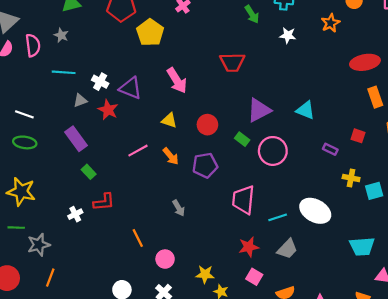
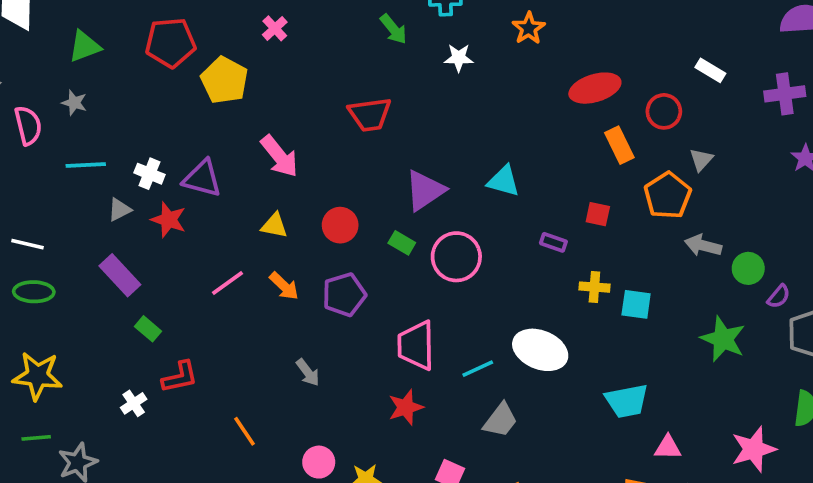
cyan square: (374, 191) -> (636, 304), turned 30
red star: (249, 247) -> (406, 407), moved
pink circle: (165, 259) -> (319, 462), moved

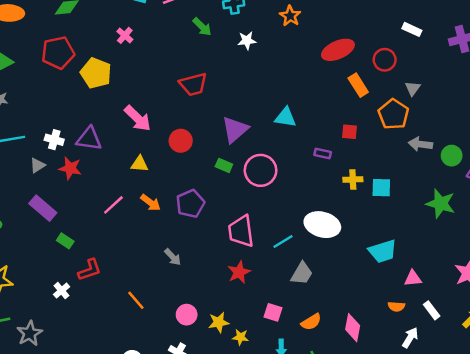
red circle: (340, 225) -> (181, 141), moved

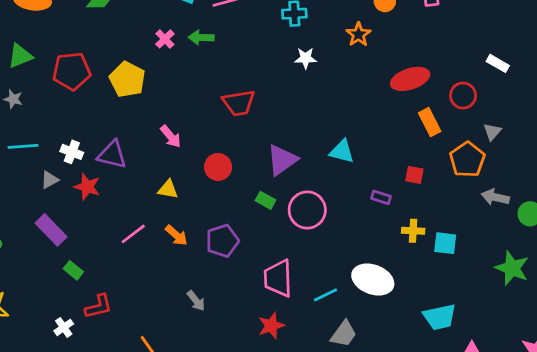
green arrow: (202, 27) -> (201, 37), moved, turned 132
red pentagon: (58, 53) -> (72, 71), moved
pink arrow: (138, 118) -> (171, 136), size x0.7

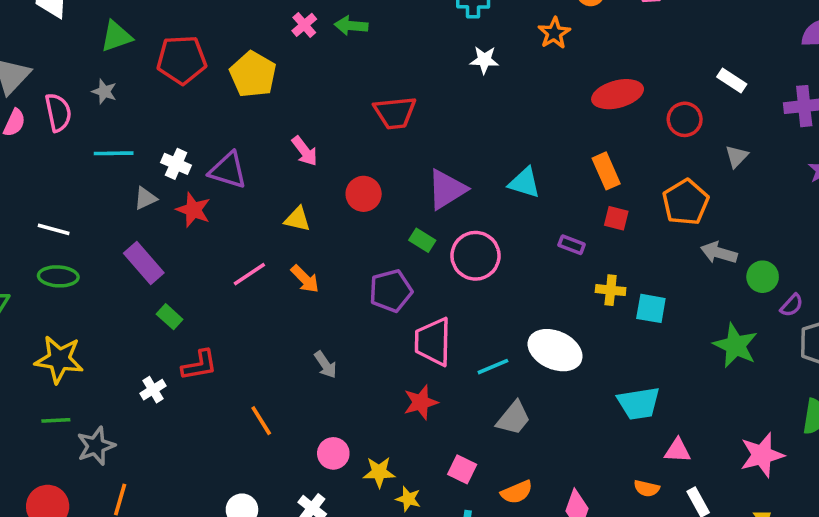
orange rectangle: (430, 122) -> (606, 171), moved
gray triangle: (492, 132) -> (737, 156), moved
purple pentagon: (222, 241) -> (391, 291), moved

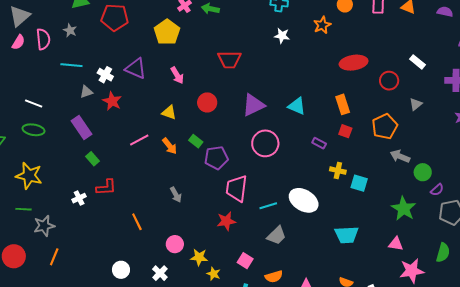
yellow pentagon: (253, 74) -> (167, 32), moved
purple triangle: (228, 170) -> (136, 68), moved
green rectangle: (422, 240) -> (196, 141), moved
pink triangle: (678, 450) -> (396, 244), moved

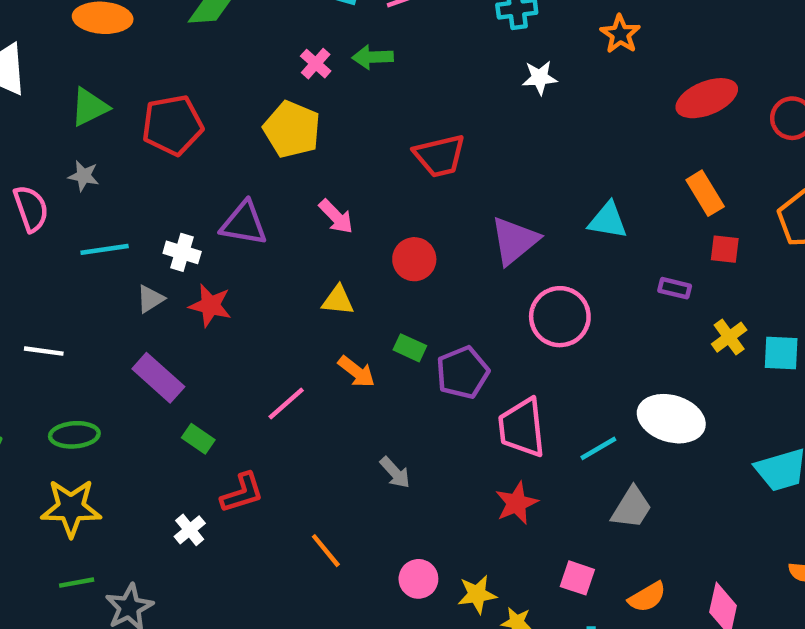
green ellipse: (33, 130) -> (74, 435), moved
pink line: (139, 140) -> (286, 403), moved
yellow cross: (338, 171) -> (729, 337), turned -35

